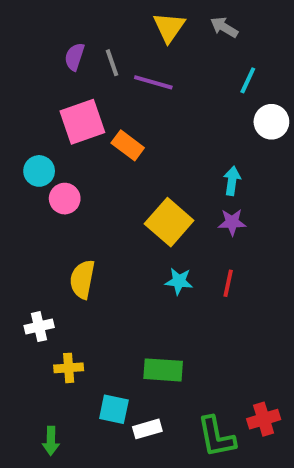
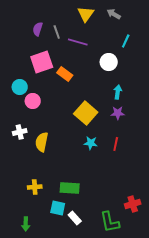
white circle: (271, 122) -> (109, 62), moved
white cross: (39, 327) -> (20, 132), moved
green rectangle: (163, 370) -> (70, 188), moved
red cross: (264, 419) -> (133, 204), moved
white rectangle: (147, 429) -> (75, 218), turned 64

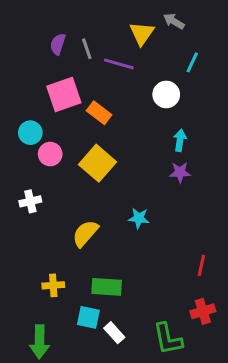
yellow triangle: (86, 14) -> (142, 33), moved
yellow square: (86, 113) -> (97, 163), moved
yellow semicircle: (42, 142) -> (85, 233), moved, turned 30
red line: (116, 144) -> (201, 265), moved
green arrow: (26, 224) -> (39, 342), size x1.5

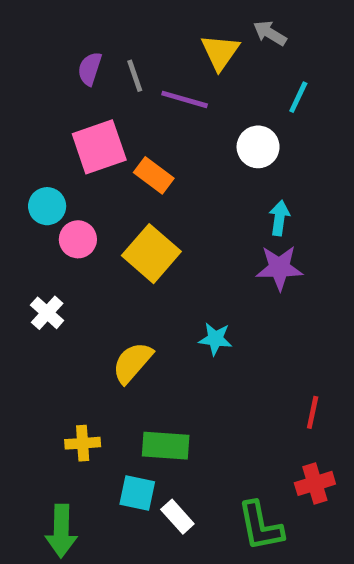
purple star: (180, 172) -> (279, 268), size x1.4
white cross: (30, 201) -> (47, 313), turned -35

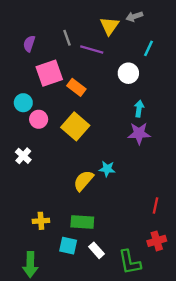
gray arrow: (270, 33) -> (134, 16), turned -49
purple semicircle: (90, 69) -> (29, 44), moved
yellow semicircle: (132, 363) -> (84, 181), moved
white rectangle: (177, 517) -> (96, 250), moved

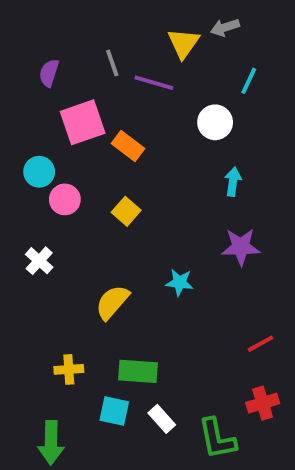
yellow square: (75, 126) -> (126, 211), size x0.6
purple star: (139, 133) -> (241, 247), moved
yellow semicircle: (84, 181) -> (112, 302), moved
red line: (156, 205) -> (261, 344), turned 49

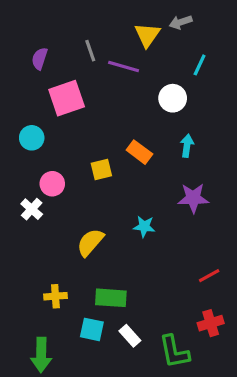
orange rectangle: (128, 146) -> (139, 152), moved
pink circle: (65, 199) -> (52, 184), moved
yellow square: (126, 211) -> (101, 169), turned 35

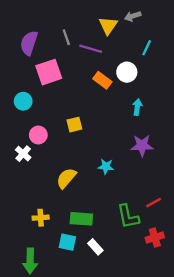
purple semicircle: (40, 59) -> (29, 43), size x1.5
orange rectangle: (139, 152) -> (102, 80), moved
green L-shape: (174, 352) -> (128, 217), moved

